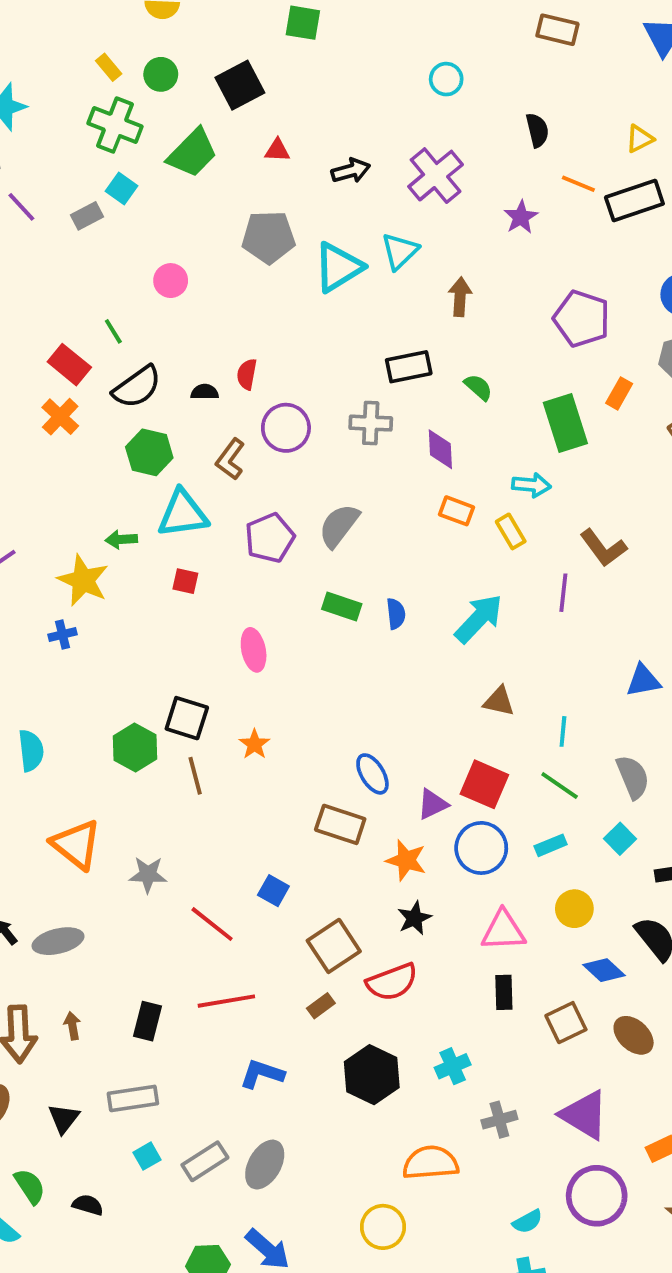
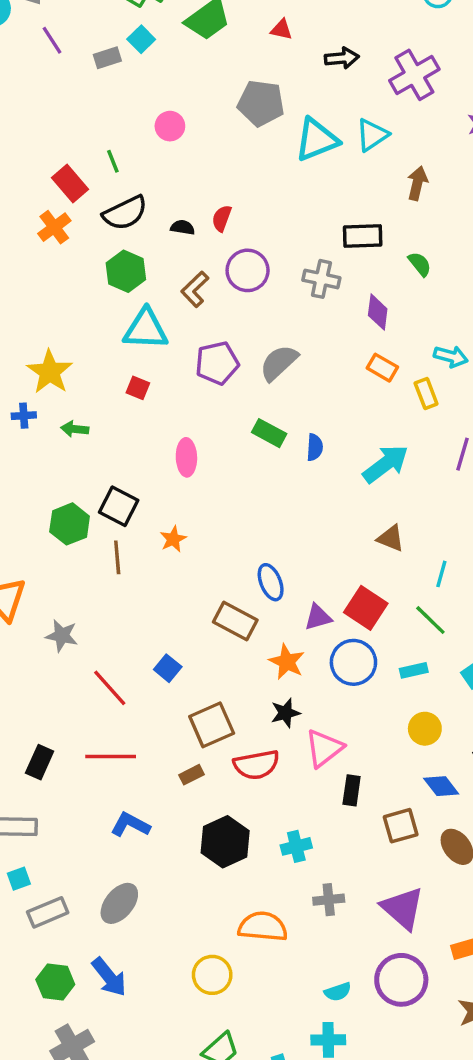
green arrow: (121, 539) -> (75, 429), moved
pink triangle: (503, 931) -> (324, 748), moved, turned -45
gray rectangle: (205, 1161) -> (48, 912), moved

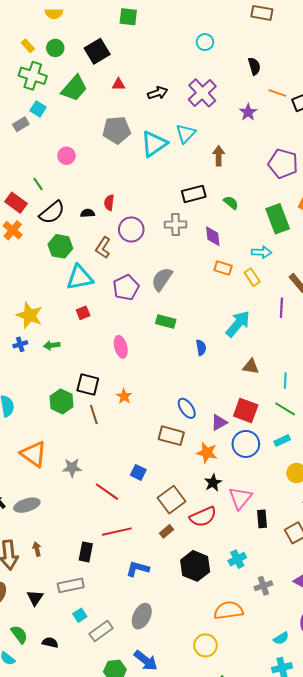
red square: (138, 388) -> (83, 313), turned -32
blue semicircle: (315, 447) -> (201, 348), moved
black rectangle: (40, 762) -> (86, 552), moved

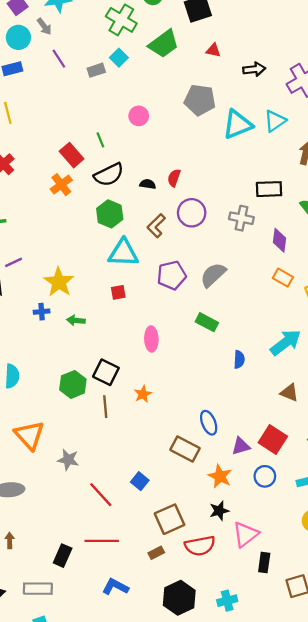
blue circle: (246, 444) -> (265, 476), size x0.7

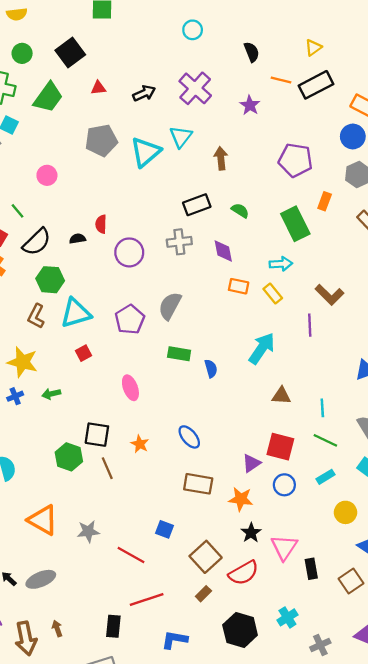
brown L-shape: (156, 226) -> (36, 316), moved
blue semicircle: (239, 359) -> (211, 369), moved
blue ellipse: (209, 423) -> (189, 437), moved

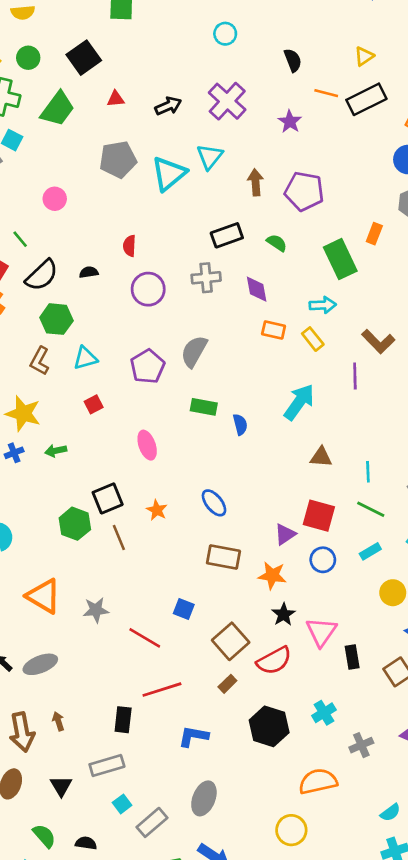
purple pentagon: (295, 160) -> (304, 191), moved
red semicircle: (101, 224) -> (130, 246), moved
cyan triangle: (76, 313) -> (85, 358), size x0.7
black square: (97, 435) -> (108, 498), turned -32

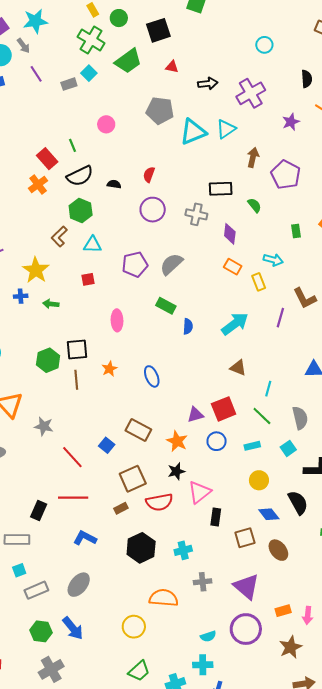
green rectangle: (340, 259) -> (296, 231), size x0.5
red square: (319, 516) -> (224, 409), turned 35
brown rectangle: (223, 557) -> (138, 430), moved

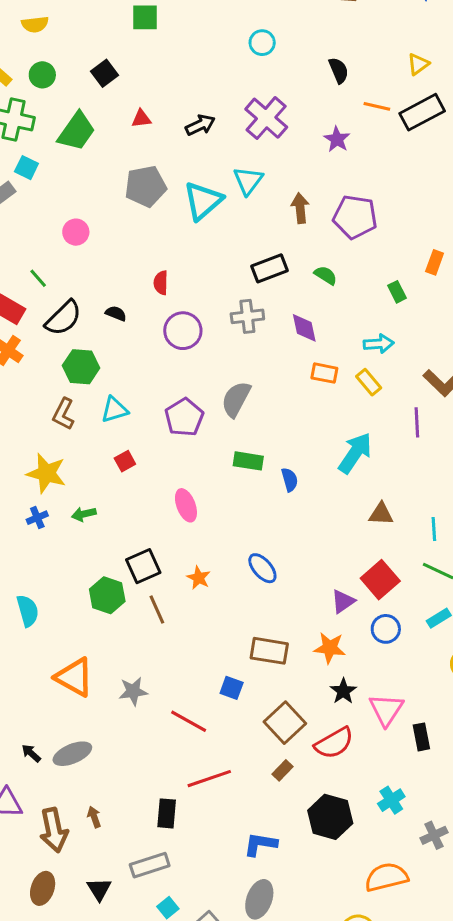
black square: (158, 30) -> (104, 73), size x0.7
black semicircle: (114, 184) -> (116, 313), turned 32
blue L-shape: (85, 538) -> (260, 844), moved

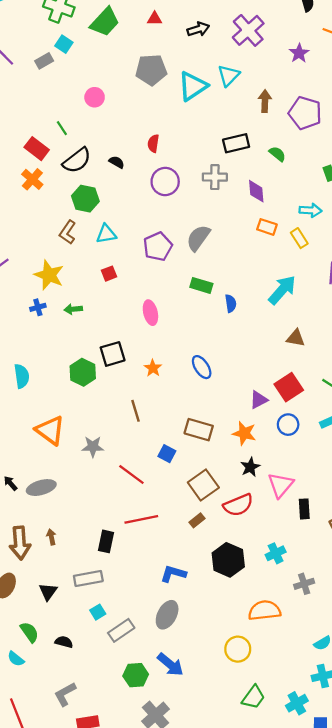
brown line: (157, 609) -> (135, 411), moved

